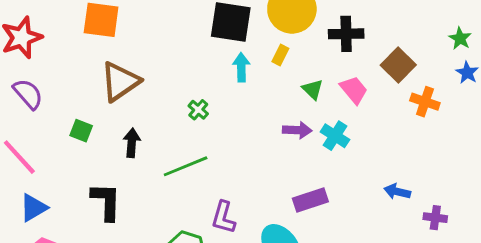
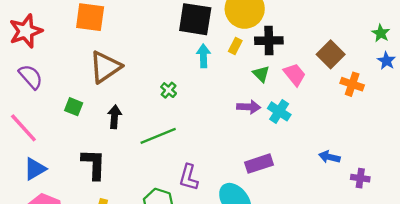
black cross: (346, 34) -> (269, 41), moved

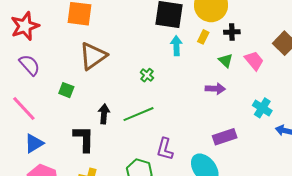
black cross: (269, 41) -> (232, 32), size x0.7
cyan cross: (279, 111) -> (262, 108), moved
black arrow: (115, 117) -> (104, 114), moved

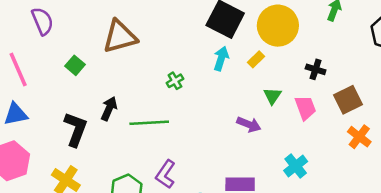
black cross: (232, 32) -> (316, 69), moved

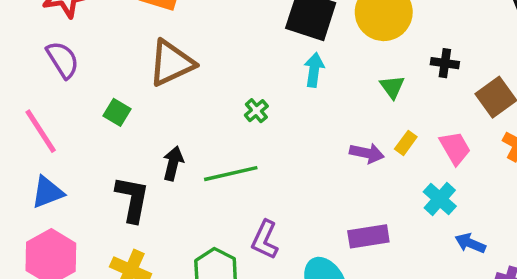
yellow rectangle: (256, 59) -> (406, 143), moved
green triangle: (272, 96) -> (392, 87), moved
pink trapezoid: (305, 108) -> (455, 148), moved

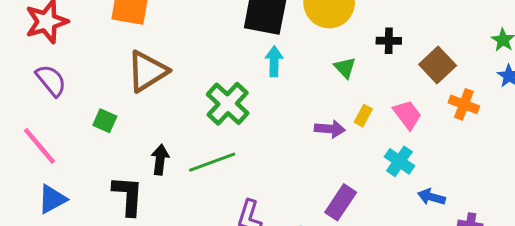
green cross: (256, 111) -> (228, 104), size x2.0
purple rectangle: (368, 236) -> (341, 202), turned -40

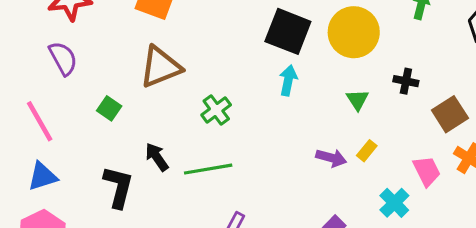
green cross: (228, 104) -> (216, 110), moved, size x0.7
pink trapezoid: (407, 115) -> (427, 171), moved
black arrow: (160, 160) -> (157, 157), turned -52

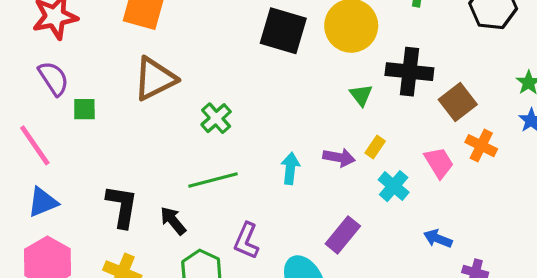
cyan arrow: (288, 80) -> (290, 168), moved
black cross: (406, 81) -> (409, 72), size x1.8
green square: (109, 108) -> (84, 109), moved, turned -30
black arrow: (157, 157) -> (173, 221), moved
cyan cross: (394, 203) -> (394, 186), moved

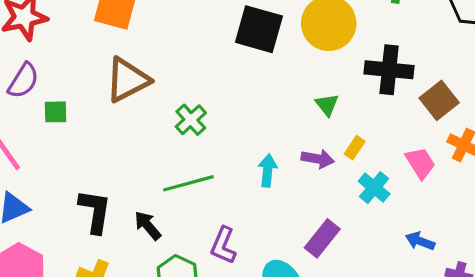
purple semicircle: (53, 78) -> (23, 81), turned 66
green triangle: (361, 95) -> (327, 105), moved

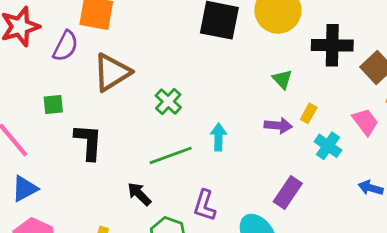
purple semicircle: (23, 81) -> (66, 46), moved
cyan arrow: (268, 170) -> (218, 137), moved
black L-shape: (95, 211) -> (88, 142), moved

